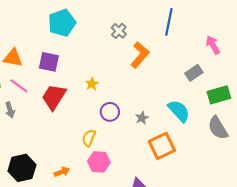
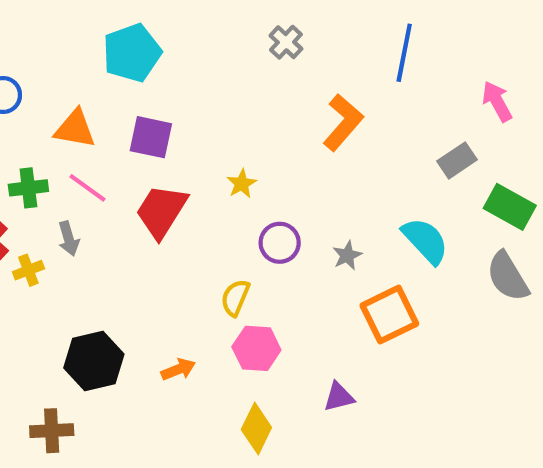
cyan pentagon: (62, 23) -> (132, 53), moved
gray cross: (119, 31) -> (286, 42), moved
green rectangle: (219, 95) -> (510, 207), turned 45

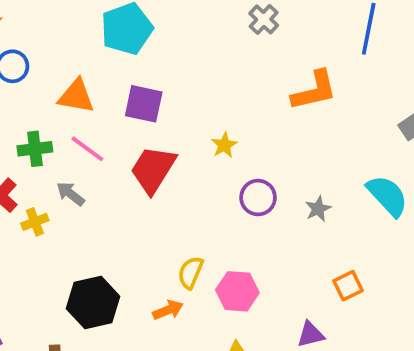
orange L-shape: (343, 122) -> (314, 91), turned 36
gray arrow: (69, 239) -> (71, 194), turned 144
yellow semicircle: (235, 298) -> (191, 273), moved
orange square: (389, 315) -> (348, 286), moved, size x0.6

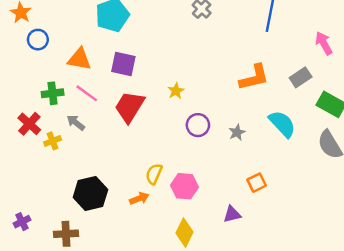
orange L-shape: (314, 91) -> (254, 77), moved

